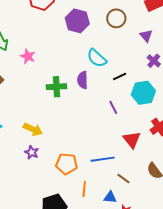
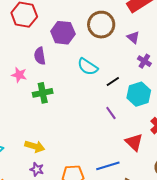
brown circle: (116, 18) -> (101, 25), size x1.4
purple semicircle: (83, 80) -> (40, 56), moved
green cross: (56, 87) -> (43, 93), moved

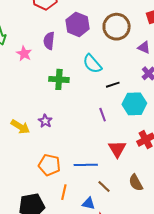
purple triangle: (133, 37) -> (144, 48), turned -32
green cross: (43, 93) -> (59, 79), moved
purple star: (37, 169) -> (45, 121), moved

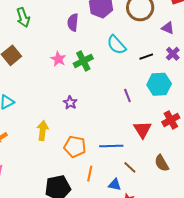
pink star: (24, 54) -> (58, 59), moved
green cross: (59, 79) -> (83, 61), turned -30
black line: (113, 85) -> (146, 57), moved
yellow arrow: (20, 127) -> (43, 131), moved, turned -114

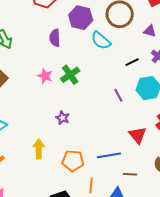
cyan semicircle: (116, 45) -> (101, 40), moved
purple line: (127, 96) -> (118, 95), moved
brown line: (130, 167) -> (130, 174), turned -32

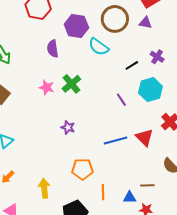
purple triangle: (150, 31) -> (145, 23), moved
yellow arrow: (39, 149) -> (44, 188), moved
blue line: (109, 155) -> (116, 141), moved
brown line: (130, 174) -> (147, 185), moved

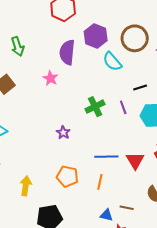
purple semicircle: (53, 49) -> (67, 52), size x1.4
green cross: (71, 84) -> (95, 107), moved
pink star: (47, 87) -> (50, 78), moved
purple line: (121, 100) -> (123, 107), moved
orange line: (103, 192) -> (100, 182), moved

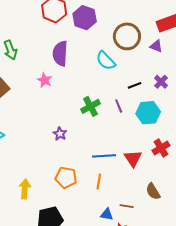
purple hexagon: (96, 36) -> (85, 18), moved

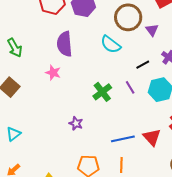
purple triangle: (156, 46) -> (152, 30), moved, turned 40

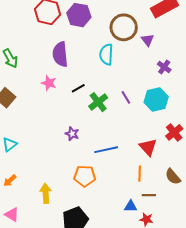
cyan semicircle: (111, 44) -> (106, 54), turned 55
black line: (143, 65) -> (78, 88), moved
blue line: (123, 139) -> (106, 150), moved
orange line: (121, 165) -> (140, 174), moved

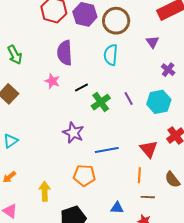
brown circle: (124, 27) -> (116, 21), moved
purple star: (72, 134) -> (73, 133), size x1.5
blue triangle: (131, 206) -> (117, 208), moved

